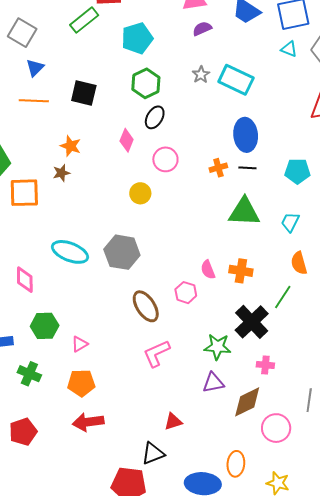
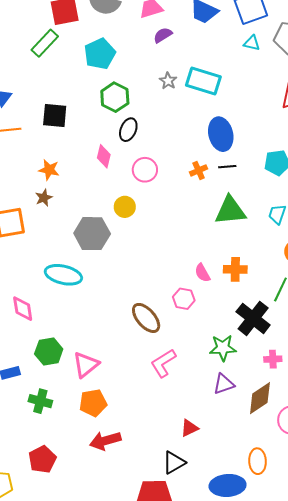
gray hexagon: (122, 252) -> (92, 234), moved
pink triangle: (80, 344) -> (86, 365), size x1.6

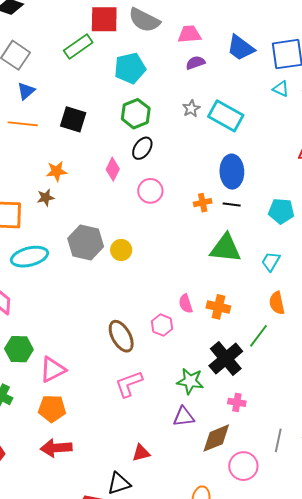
orange star: (49, 170) -> (56, 171), turned -30
yellow circle: (125, 207) -> (121, 250), moved
cyan ellipse: (63, 275) -> (29, 257), moved, turned -39

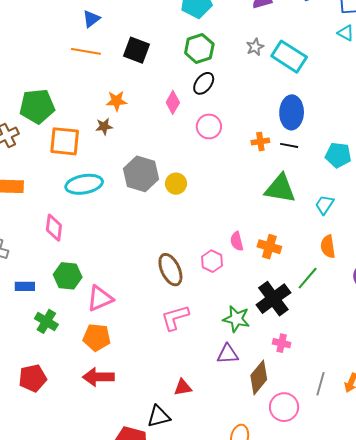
brown diamond: (216, 438) -> (259, 377), turned -32

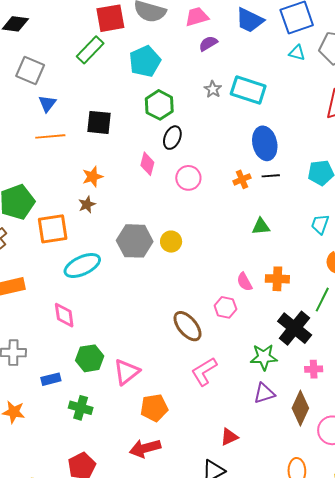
green triangle: (280, 189) -> (261, 226), moved, size x0.6
orange pentagon: (97, 337) -> (154, 408), moved

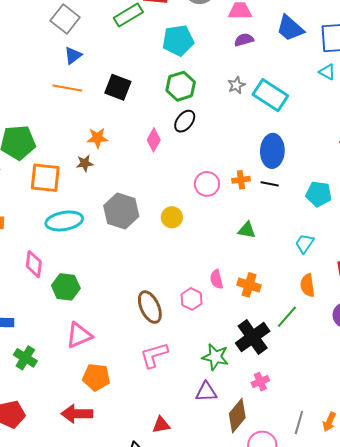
pink circle: (188, 178) -> (207, 184), moved
yellow circle: (171, 242) -> (172, 217), moved
green hexagon: (90, 358) -> (66, 287), moved
pink cross: (314, 369) -> (260, 382), turned -36

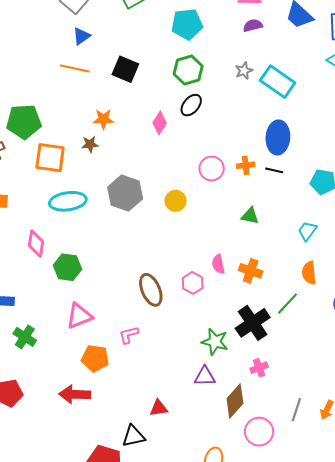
pink L-shape: (154, 355) -> (129, 335), moved, size x0.7

